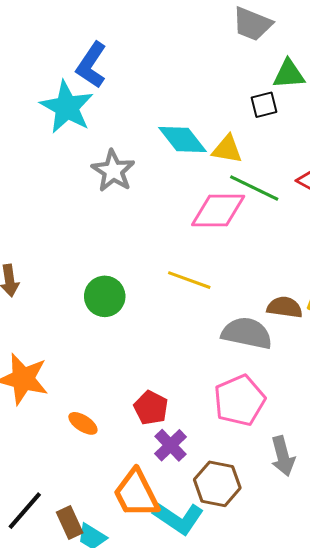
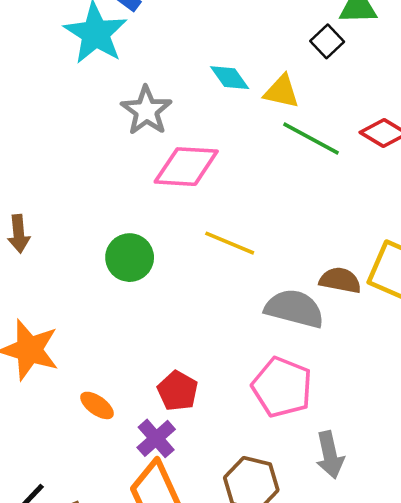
black square: (264, 105) -> (327, 41), turned -32
cyan diamond: (183, 139) -> (230, 78), size x0.7
pink diamond: (218, 210) -> (186, 167), moved
pink pentagon: (239, 400) -> (282, 387), turned -30
purple cross: (171, 445) -> (156, 438), moved

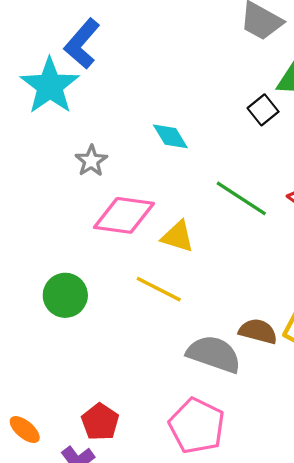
yellow triangle: (282, 92) -> (178, 237), moved
gray star: (146, 111) -> (91, 161), size x0.7

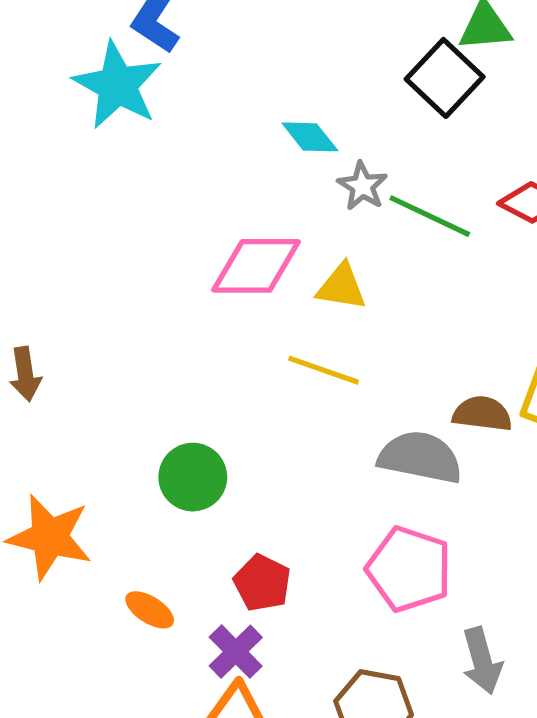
black square: (263, 110) -> (445, 78), size x1.6
gray star: (91, 161) -> (362, 186), moved
green circle: (65, 295) -> (193, 477), moved

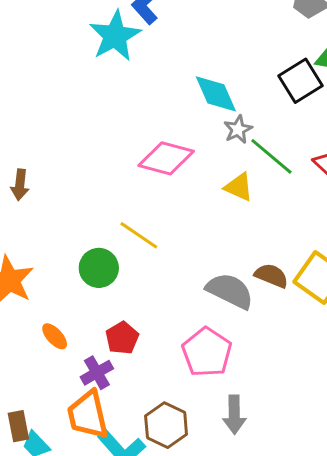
cyan diamond: (310, 137) -> (216, 94), size x1.4
yellow triangle: (341, 287) -> (239, 187), moved
yellow line: (324, 370) -> (139, 235), moved

